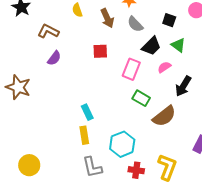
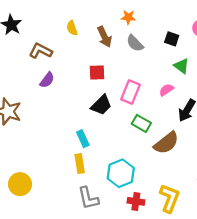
black trapezoid: (151, 46) -> (101, 105), moved
yellow circle: (29, 165) -> (20, 184), moved

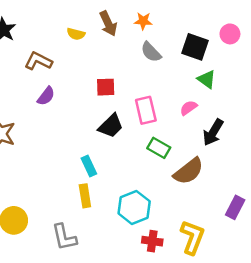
yellow semicircle: (72, 28) -> (76, 34), turned -56
brown arrow: (105, 37) -> (108, 24), moved
black square: (172, 39) -> (195, 47), size x1.5
pink rectangle: (131, 92) -> (146, 110), turned -35
gray L-shape: (88, 198) -> (64, 237), moved

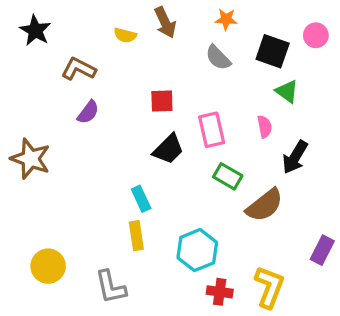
orange star: (143, 21) -> (226, 19), moved
pink semicircle: (189, 108) -> (265, 127), turned 114

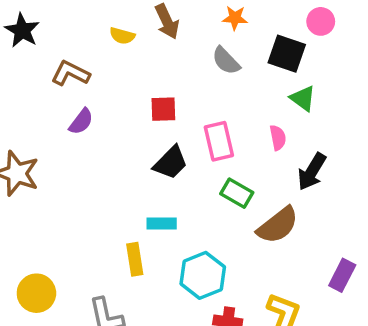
pink circle: (316, 35) -> (321, 21), moved
cyan rectangle: (141, 199) -> (162, 223), moved, turned -65

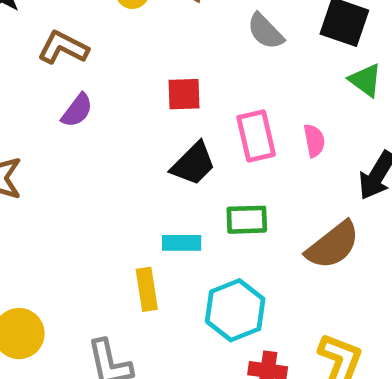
pink semicircle: (278, 138) -> (314, 141), moved
green rectangle: (237, 193) -> (247, 220), moved, turned -32

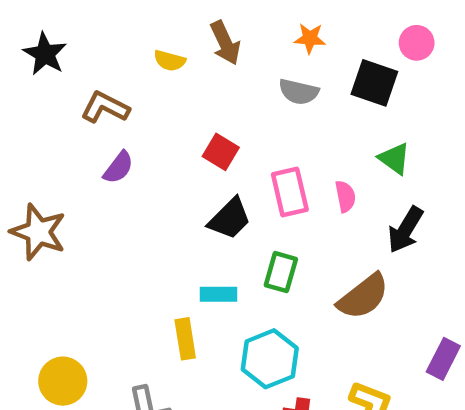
gray semicircle: (265, 31) -> (299, 92), turned -33
green triangle: (365, 80) -> (394, 159), moved
red square: (184, 94) -> (221, 152), turned 33
green rectangle: (247, 220) -> (281, 272), turned -72

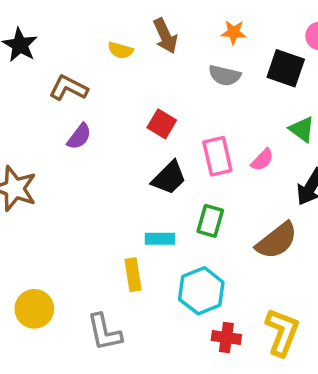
pink semicircle: (345, 196) -> (262, 160), turned 55

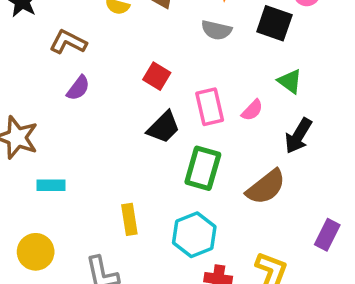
green rectangle: (210, 221) -> (203, 168), size x1.4
cyan rectangle: (160, 239) -> (51, 185), moved

